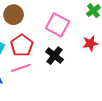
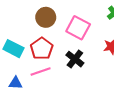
brown circle: (14, 15) -> (46, 17), moved

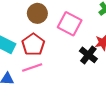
black cross: (75, 59) -> (88, 55), moved

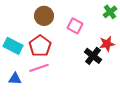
pink square: (70, 24) -> (75, 26), size x0.7

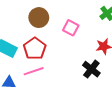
black cross: (93, 56) -> (91, 69), moved

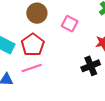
black cross: (91, 69) -> (91, 66), turned 30

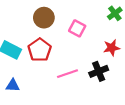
pink line: (32, 68) -> (68, 74), moved

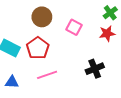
red star: (112, 48) -> (107, 33), moved
pink line: (68, 74) -> (47, 75), moved

